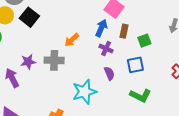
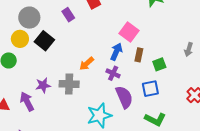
purple cross: (106, 49) -> (113, 73), moved
purple semicircle: (109, 73) -> (124, 97), size x1.6

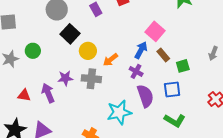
yellow circle: (20, 39) -> (88, 51), moved
brown rectangle: (139, 55) -> (163, 55), turned -56

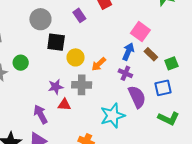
black square: (70, 34) -> (56, 42), turned -30
purple arrow: (48, 93) -> (41, 114), moved
red triangle: (24, 95) -> (64, 105), moved

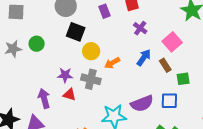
pink square: (140, 32) -> (172, 42), moved
purple cross: (125, 73) -> (140, 28), moved
purple semicircle: (137, 97) -> (142, 104), turned 80

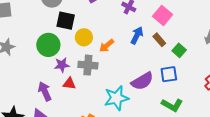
green circle: (37, 44) -> (48, 45), moved, size x1.5
green square: (183, 79) -> (179, 50), turned -32

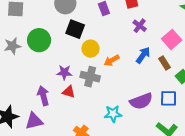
green circle: (48, 45) -> (39, 40), moved
cyan star: (116, 98) -> (113, 114), size x0.7

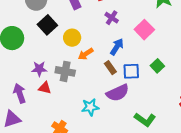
black square: (75, 29) -> (47, 25), turned 30
yellow circle: (90, 49) -> (72, 38), moved
brown rectangle: (165, 63) -> (110, 68), moved
blue square: (169, 98) -> (131, 71), moved

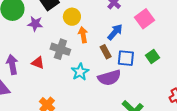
orange arrow: (86, 54) -> (83, 35), turned 105
purple star: (39, 69) -> (35, 24), moved
cyan star: (90, 107) -> (80, 72), moved, turned -30

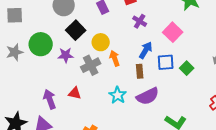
gray cross: (60, 49) -> (91, 65), moved, turned -36
brown rectangle: (106, 52) -> (140, 71), turned 32
blue square: (126, 58) -> (166, 62), moved

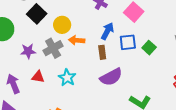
purple star: (66, 55) -> (28, 51), moved
orange arrow: (115, 58) -> (77, 40), turned -63
cyan star: (118, 95) -> (67, 78), moved

